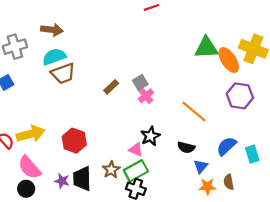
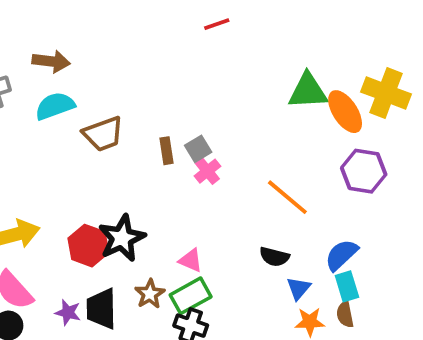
brown trapezoid: (63, 73) -> (103, 134), moved
brown rectangle: (111, 87) -> (166, 151), moved, turned -56
black star: (150, 136) -> (122, 238), moved, size x1.4
cyan rectangle: (252, 154) -> (347, 286), moved

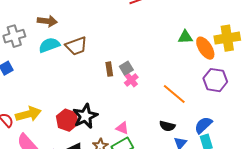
green triangle: (308, 91) -> (185, 37), size x0.7
yellow cross: (386, 93) -> (227, 38), turned -30
brown trapezoid: (103, 134) -> (76, 46), moved

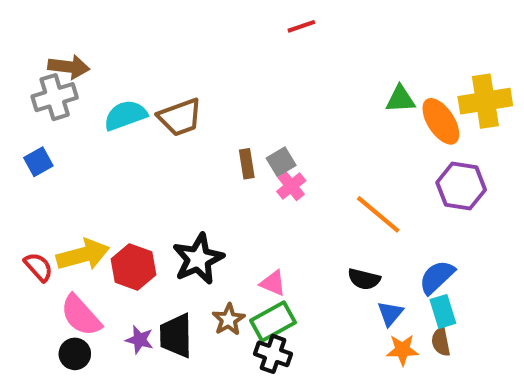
brown arrow: (47, 21) -> (69, 67), moved
red hexagon: (67, 120) -> (133, 267), moved

